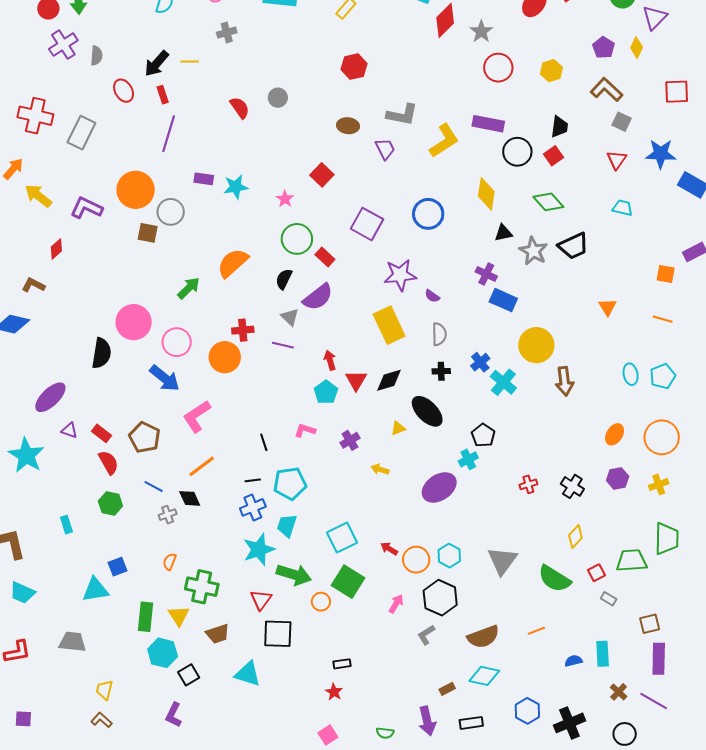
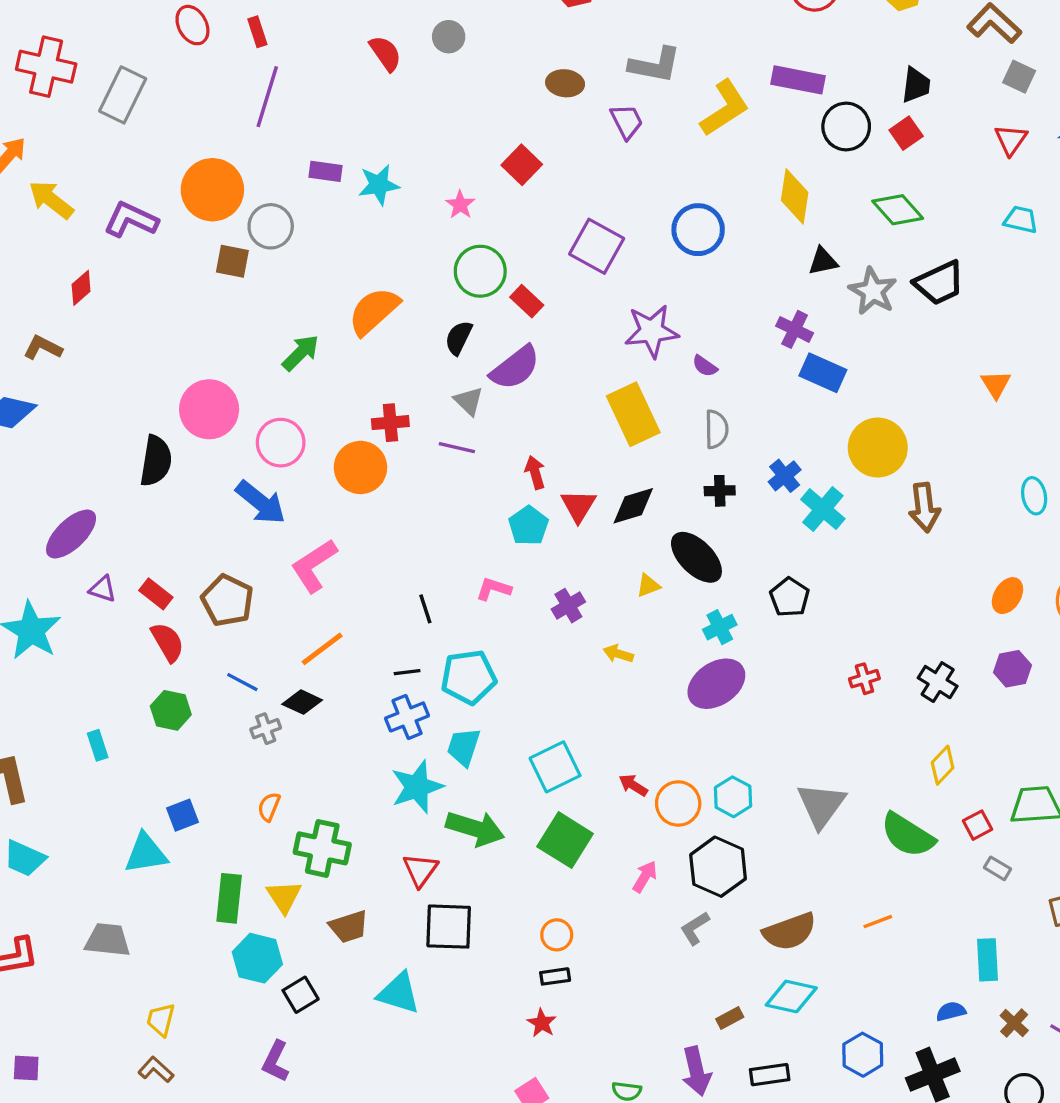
cyan cross: (468, 459) -> (720, 627), moved
black diamond: (190, 498) -> (302, 702), turned -40
orange circle: (321, 602) -> (557, 935), moved
blue semicircle: (573, 661) -> (951, 1011), moved

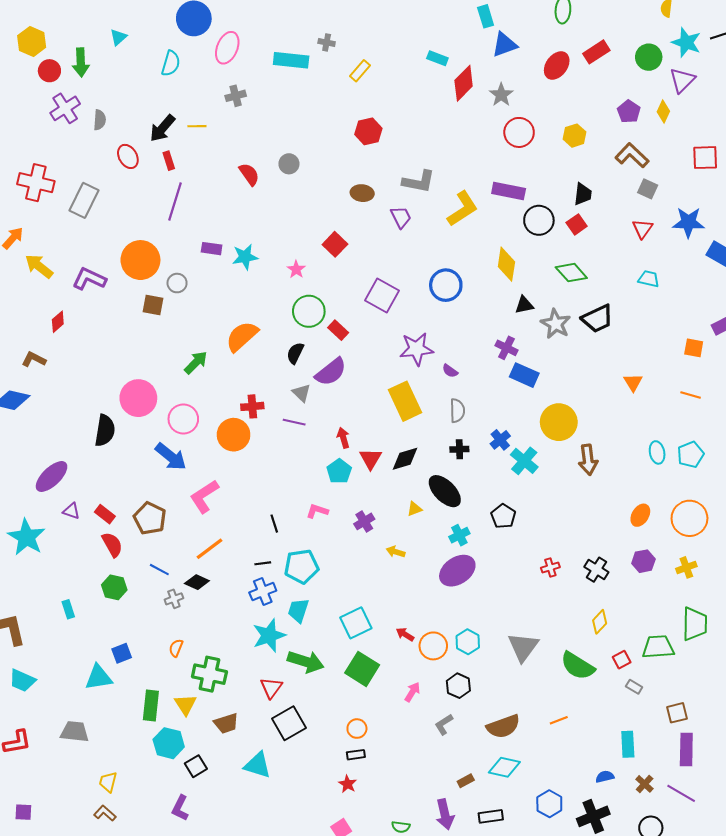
gray circle: (271, 226) -> (177, 283), size x0.7
black hexagon: (718, 867) -> (458, 686), size x0.7
black square: (449, 927) -> (289, 723), turned -32

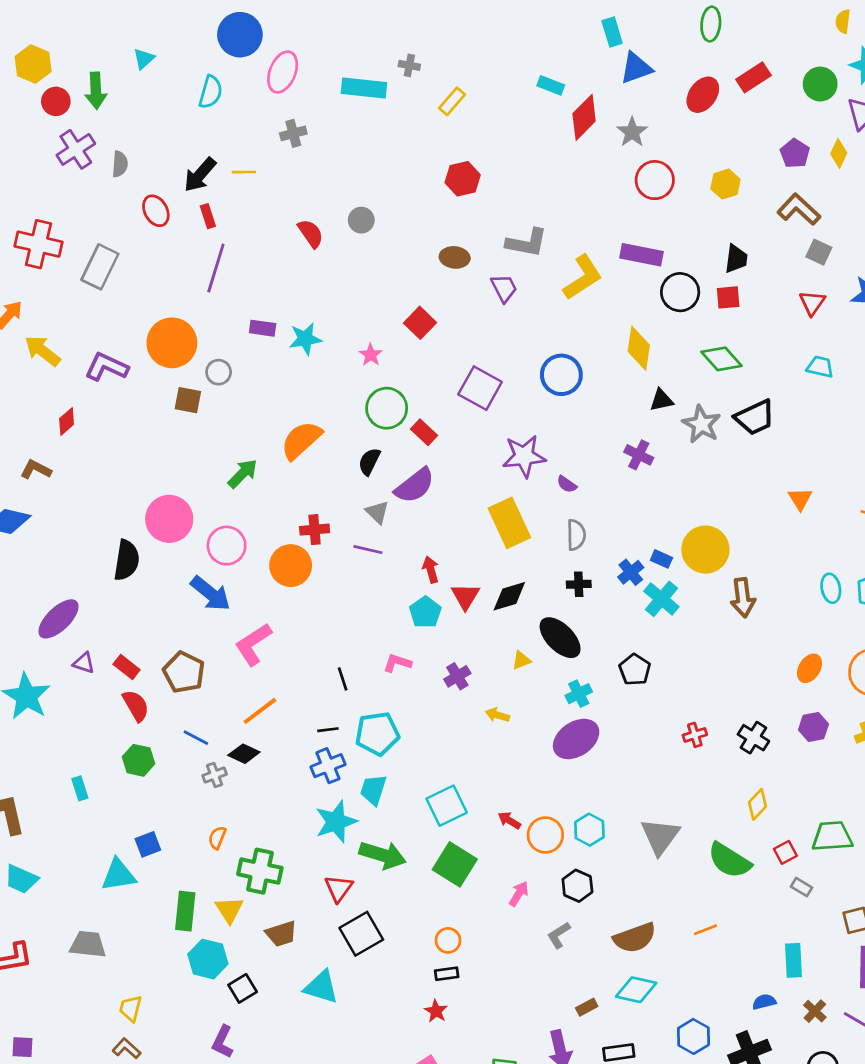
red square: (577, 224) -> (728, 297), turned 30
blue rectangle: (524, 375) -> (661, 559), moved, size x0.6

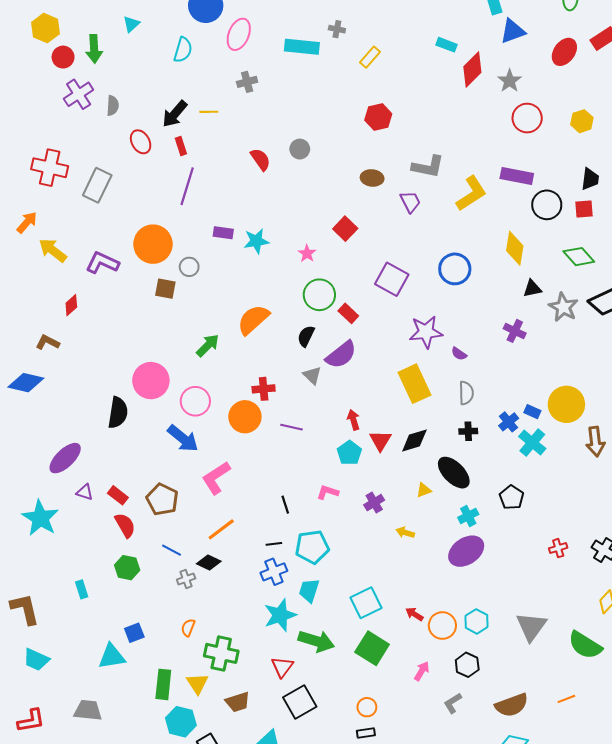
purple line: (368, 550) -> (291, 427), moved

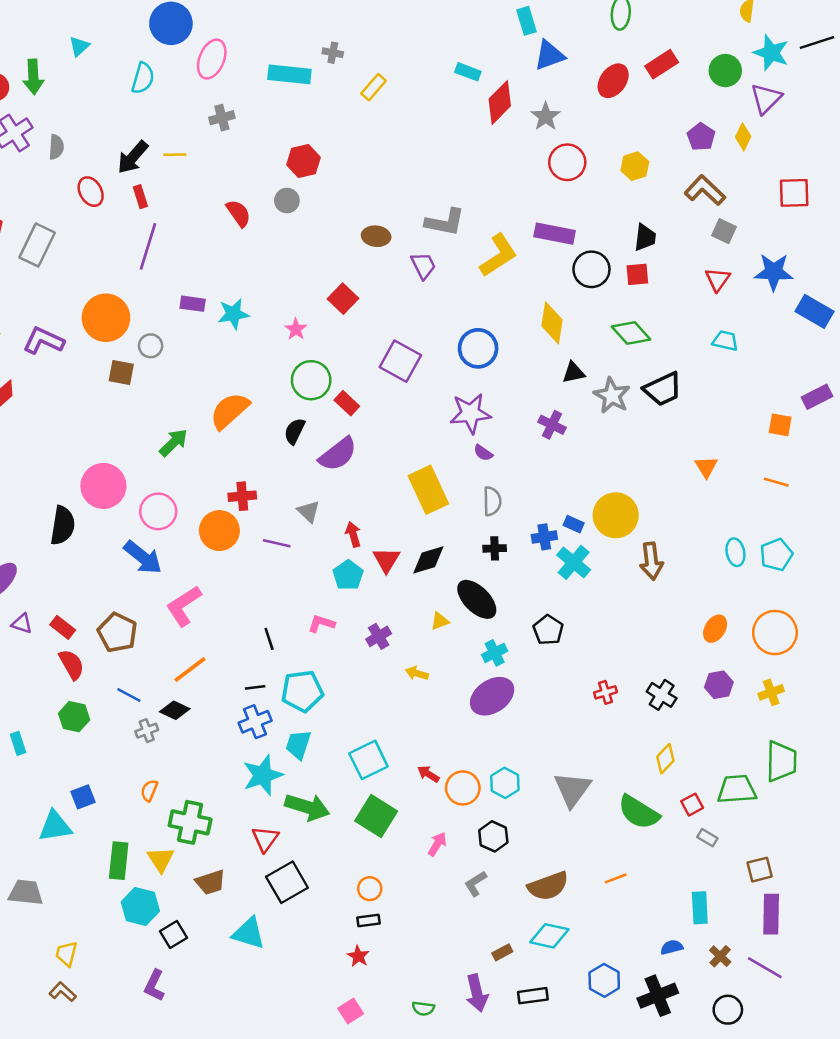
red hexagon: (378, 117) -> (303, 161), moved
purple star: (426, 332) -> (470, 413), moved
gray triangle: (312, 375) -> (309, 511), moved
blue cross: (509, 422) -> (544, 537), turned 30

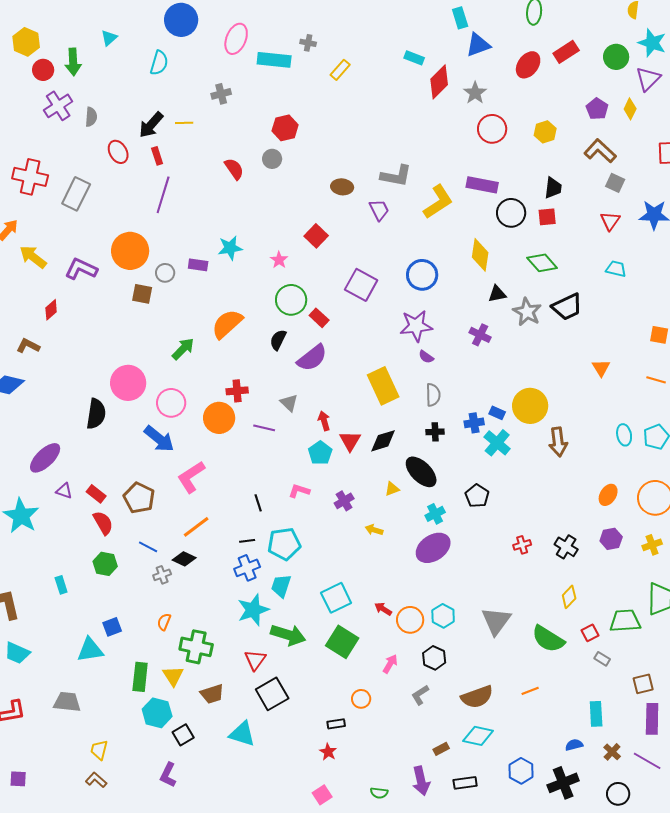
pink ellipse: (212, 59) -> (236, 39), moved
purple rectangle: (193, 304) -> (198, 265), moved
orange circle: (370, 889) -> (361, 699), moved

